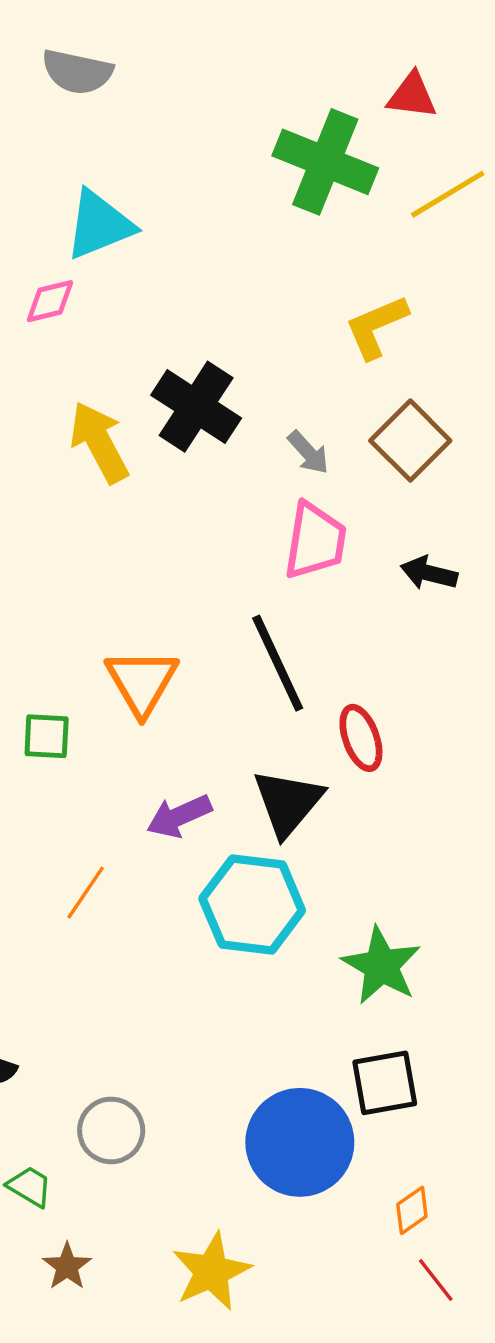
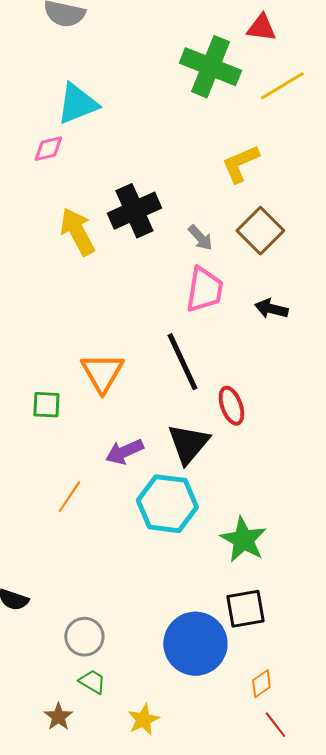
black cross: (196, 407) -> (134, 211), turned 33
green trapezoid: (30, 1187) -> (92, 682), moved
yellow star: (211, 1272) -> (143, 720), size x0.7

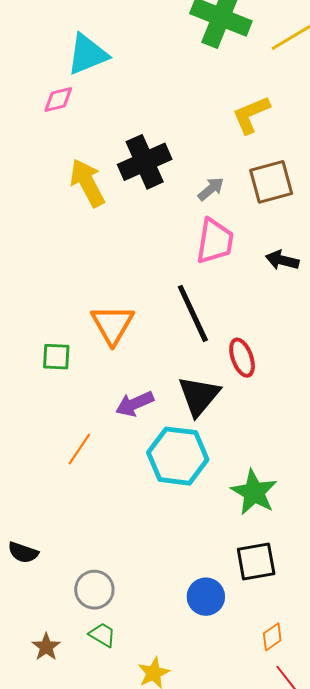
brown square: (260, 231) -> (271, 182), turned 30
gray arrow: (200, 238) -> (211, 189), turned -88
blue circle: (195, 644) -> (206, 597), size x0.6
brown star: (58, 717) -> (46, 647), moved

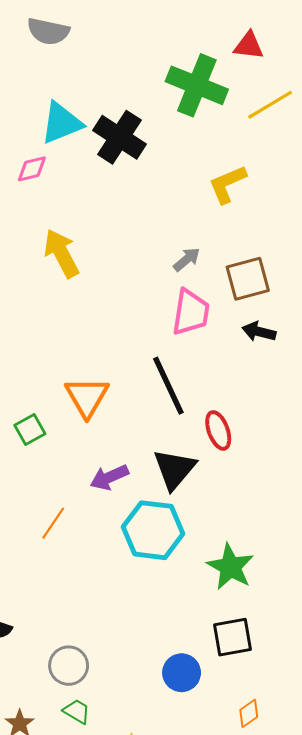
black cross: (145, 162) -> (119, 137), moved, turned -33
brown square: (271, 182) -> (248, 279), moved
green square: (56, 357) -> (30, 429), turned -32

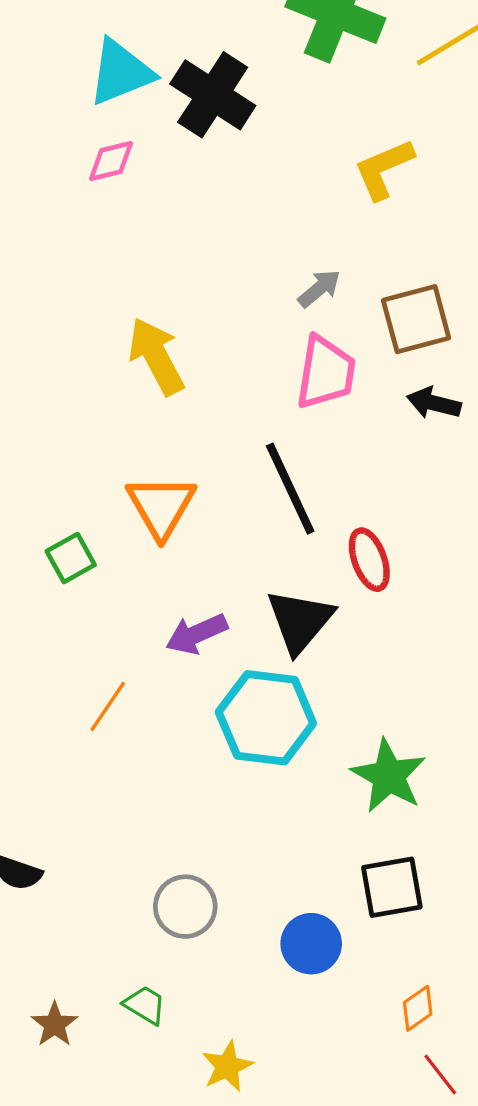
pink diamond: (32, 169) -> (111, 161), moved
yellow arrow: (61, 253) -> (156, 356), moved
gray circle: (69, 666) -> (185, 907), moved

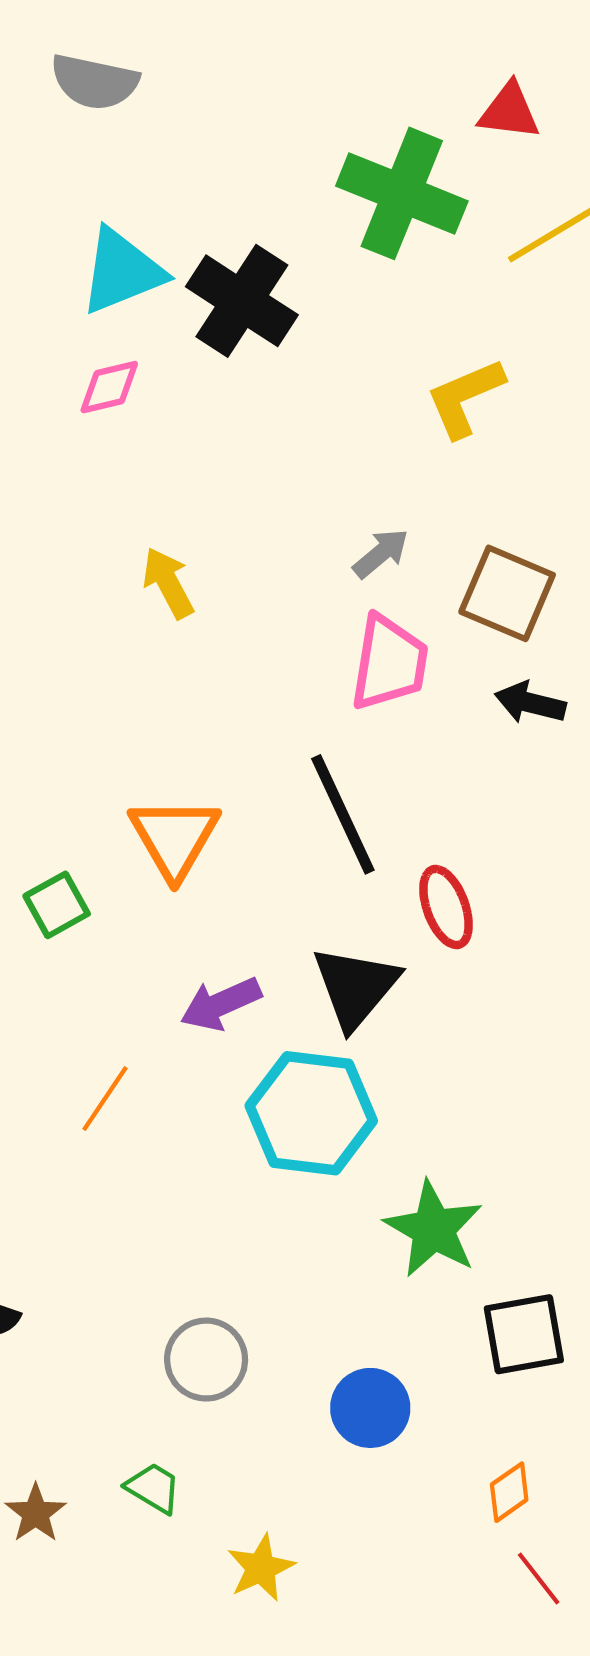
brown square: (416, 319) -> (507, 593), turned 38
yellow arrow: (156, 356) -> (168, 583), moved, size x0.7
green star: (389, 776) -> (433, 1229), moved
black square: (392, 887) -> (524, 1334), moved

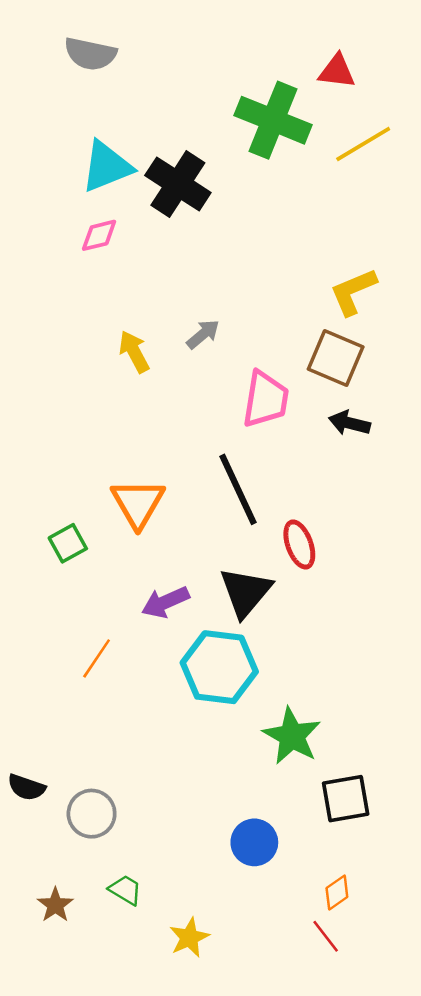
yellow L-shape: (465, 398) -> (353, 292), moved
gray arrow: (381, 553) -> (203, 334), moved
gray circle: (206, 1360) -> (92, 814), moved
red line: (539, 1578) -> (326, 936), moved

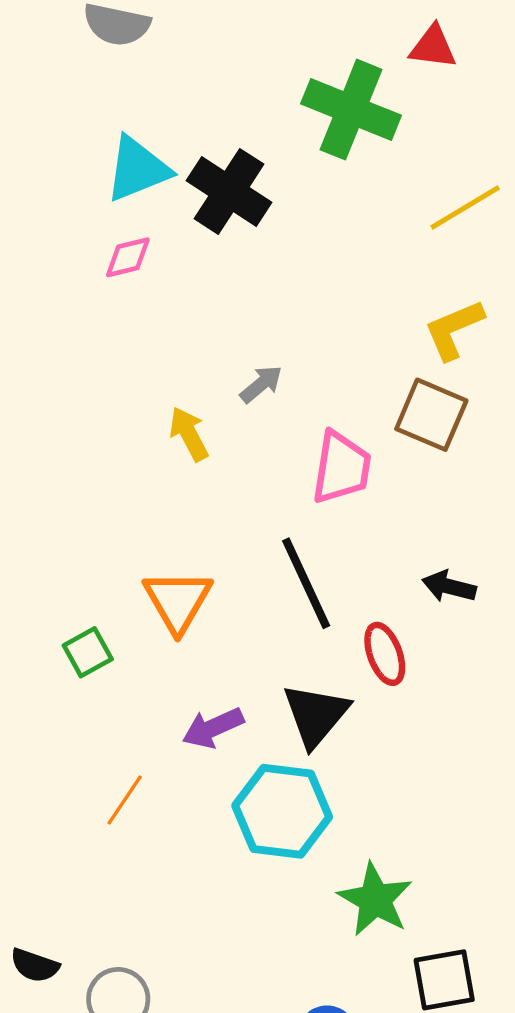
yellow line: (363, 144) -> (465, 208), moved
yellow arrow: (134, 352) -> (189, 434), moved
black arrow: (349, 423) -> (449, 586), moved

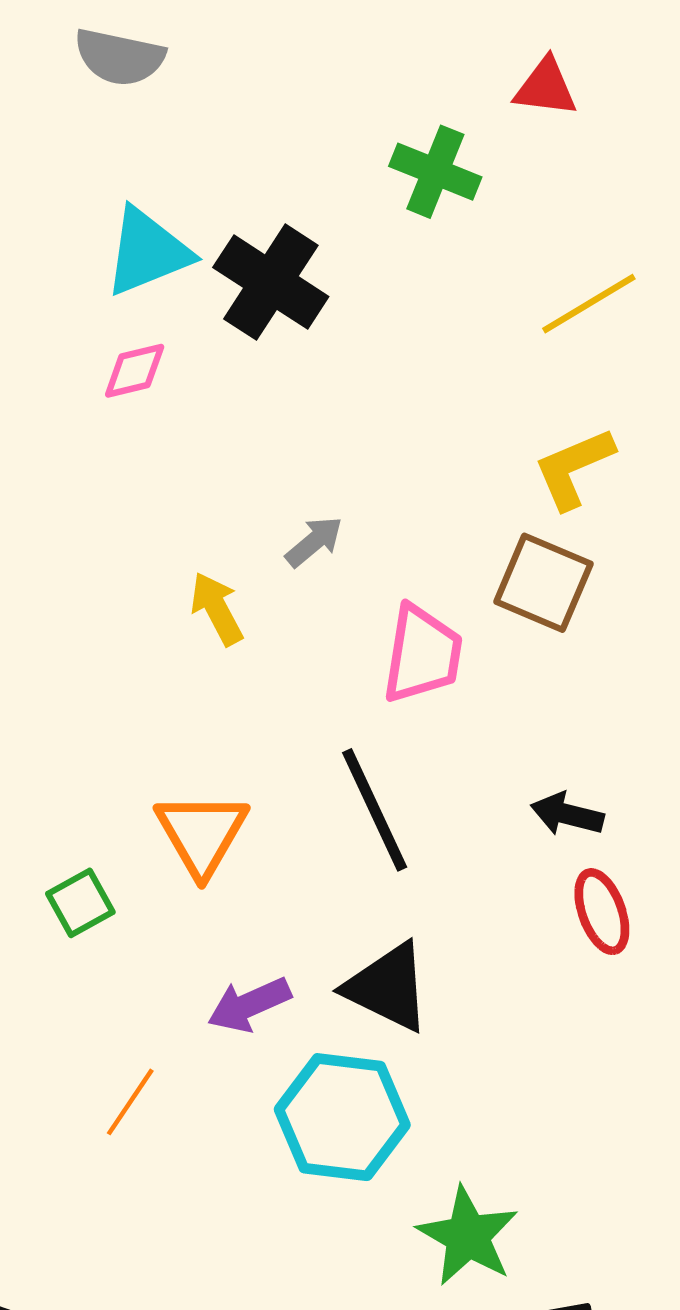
green cross: (351, 110) -> (435, 172), size x0.7
red ellipse: (385, 654) -> (602, 912), moved
black triangle: (316, 715) -> (388, 987), turned -44

